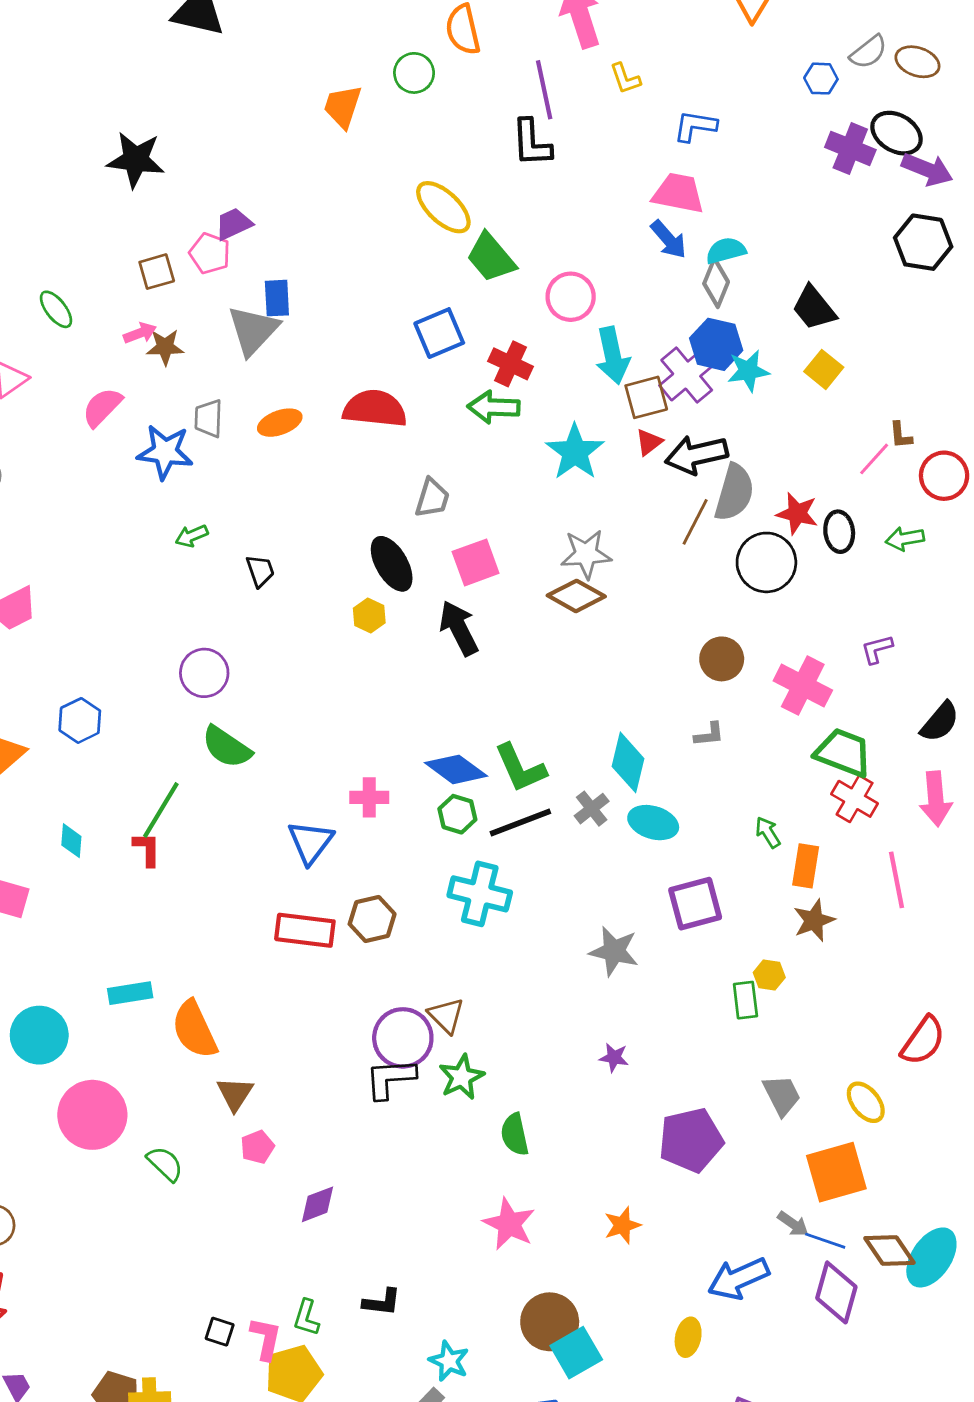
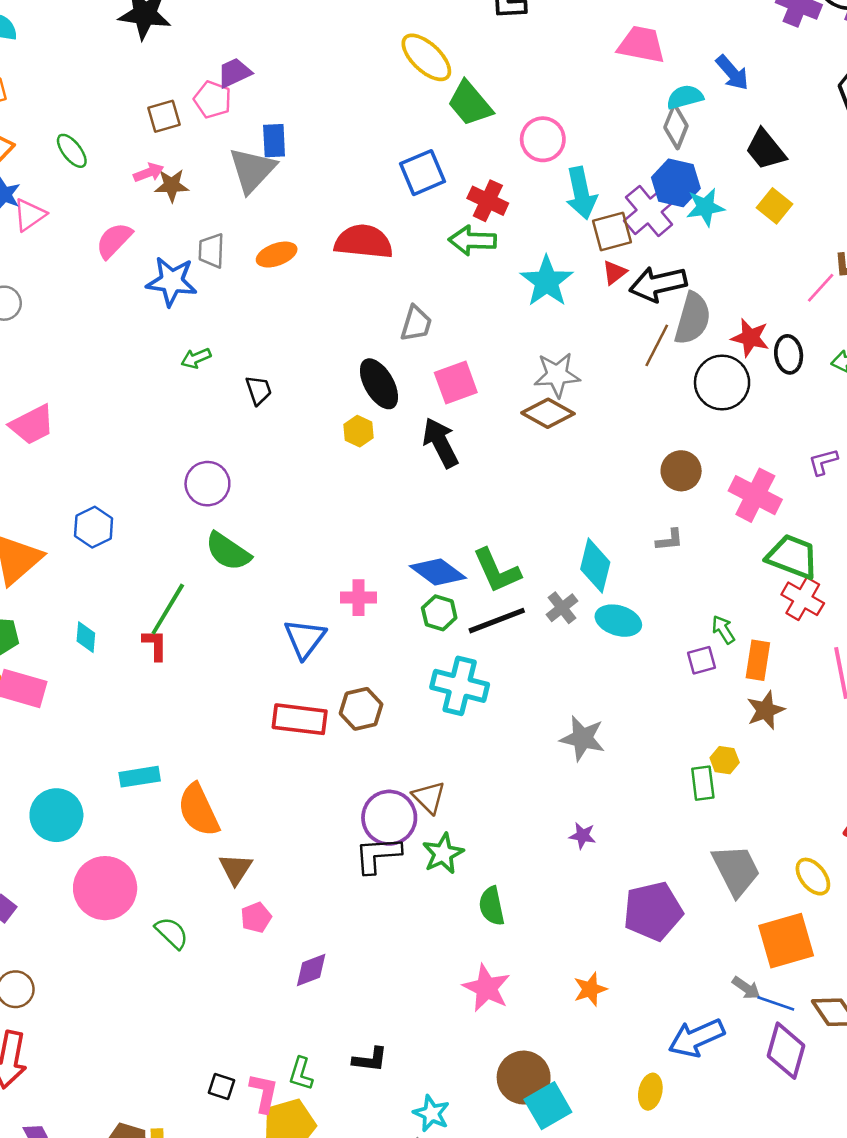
blue arrow: (669, 239) -> (732, 73), moved
purple square: (695, 904) -> (702, 660), moved, size x0.6
gray trapezoid: (782, 1095) -> (736, 870), size x1.4

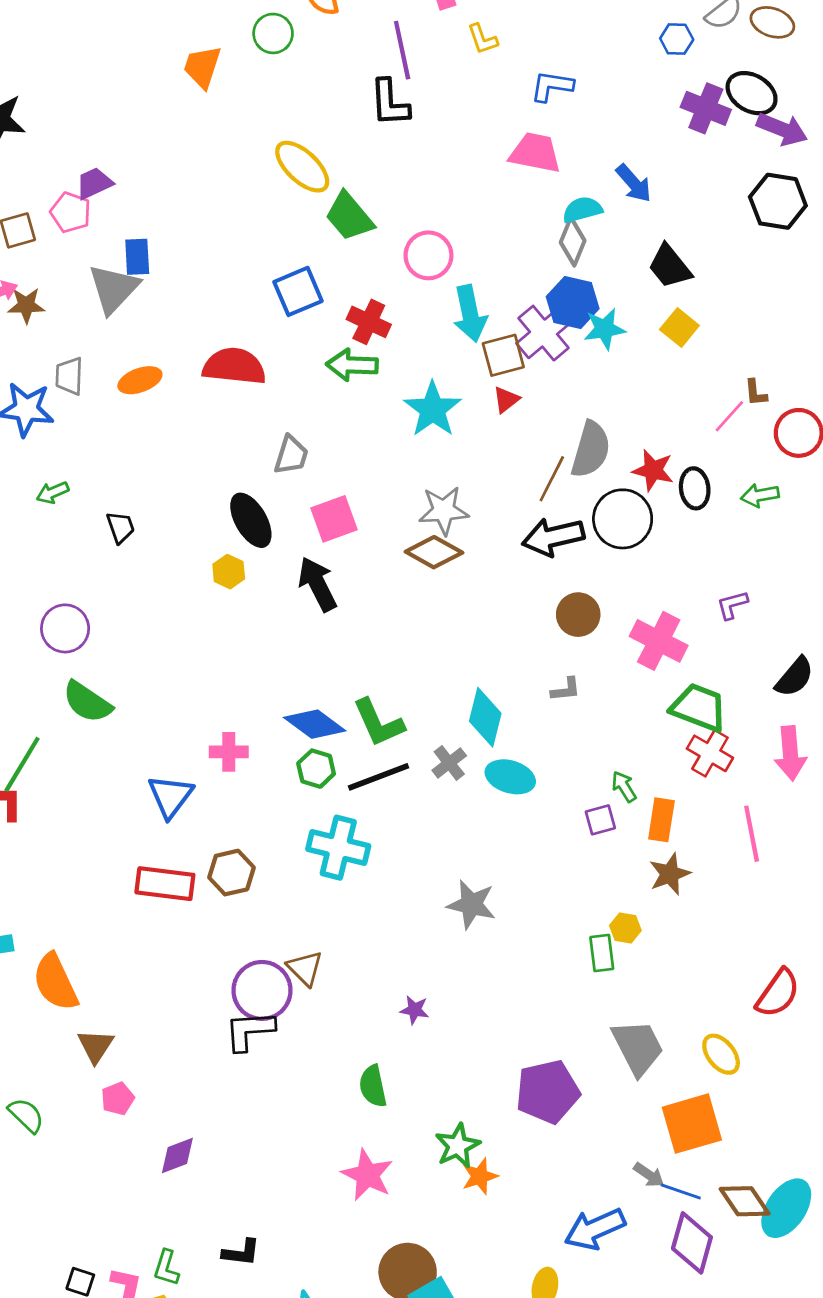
black arrow: (658, 284) -> (553, 537), moved
purple star: (583, 836) -> (415, 1010), moved
green star: (443, 854) -> (458, 1146), moved

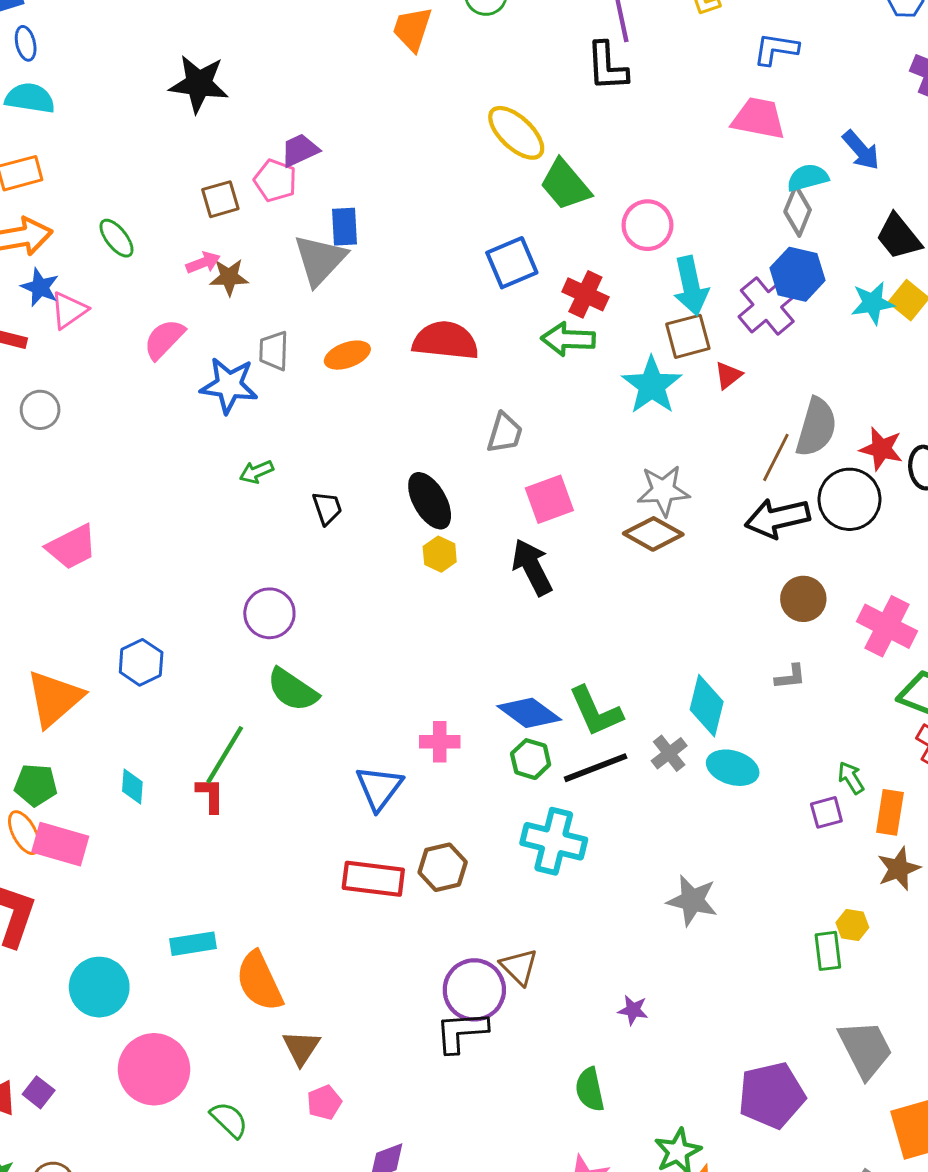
cyan star: (605, 329) -> (873, 303), moved
brown square: (503, 355) -> (688, 336), moved
black ellipse: (251, 520) -> (430, 501), moved

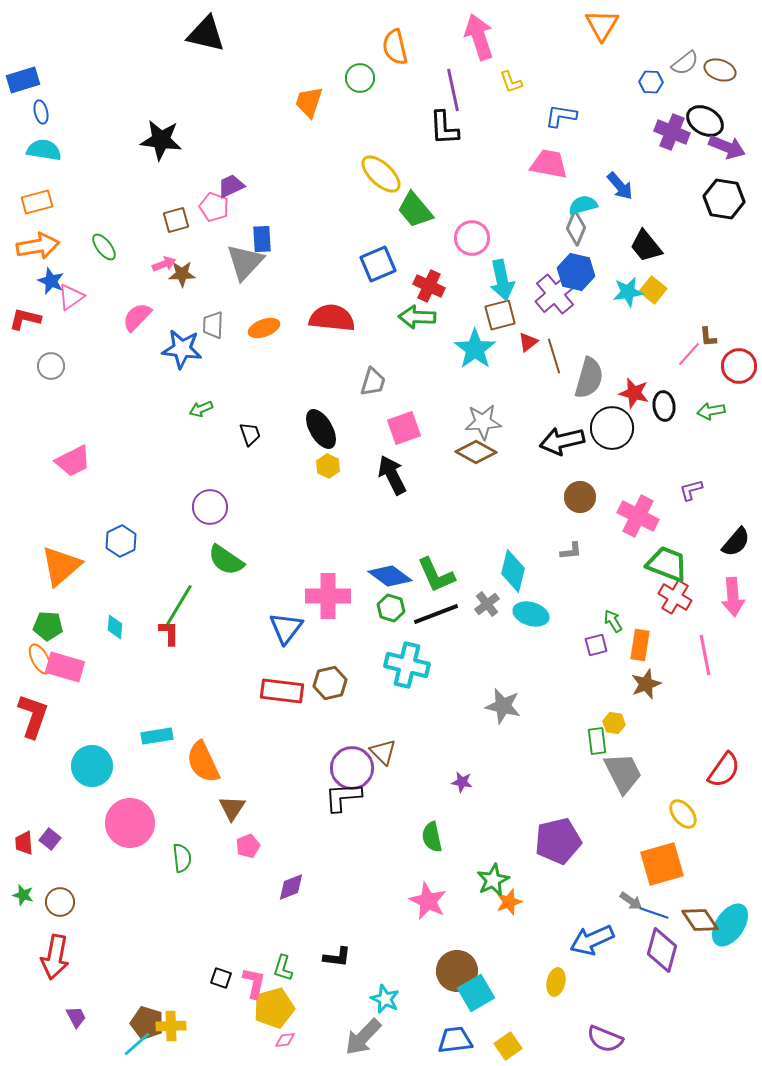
brown line: (776, 457) -> (554, 356), moved, turned -44
pink cross: (440, 742) -> (328, 596), size x1.6
gray trapezoid: (865, 1049) -> (623, 773), moved
green semicircle: (229, 1120) -> (182, 858), turned 40

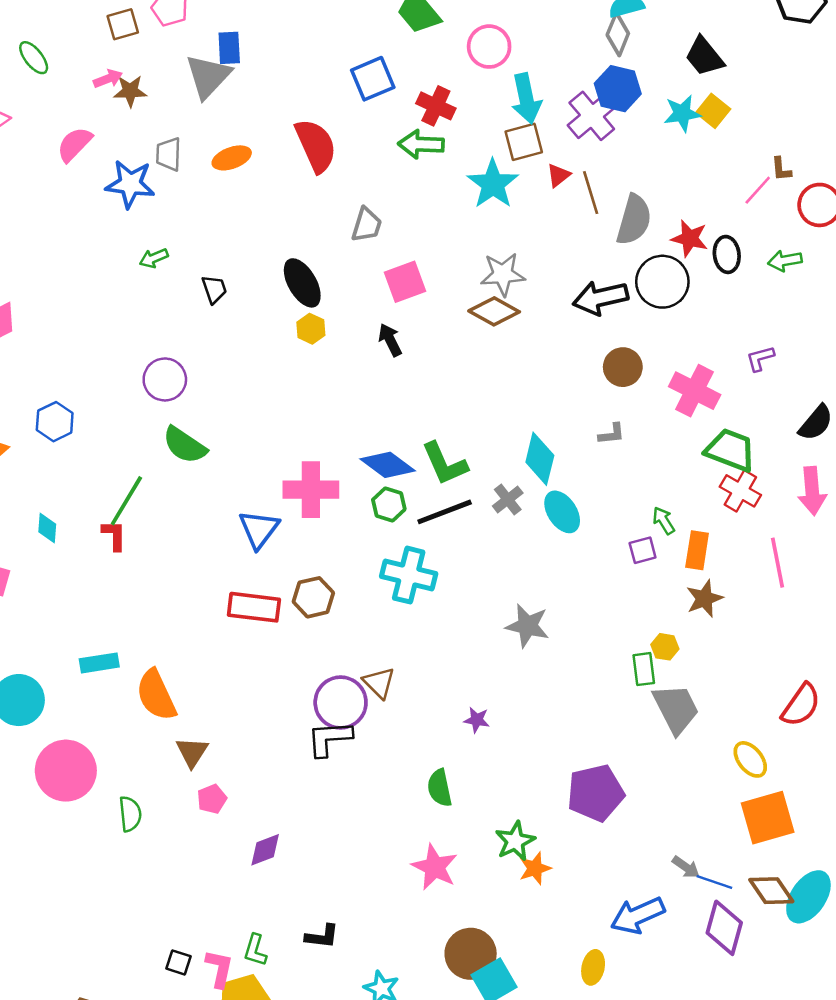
red semicircle: (332, 318) -> (316, 146), turned 60
black arrow: (392, 475) -> (390, 340), size x0.7
cyan ellipse: (531, 614) -> (562, 512), turned 40
orange square: (662, 864) -> (768, 818), moved

